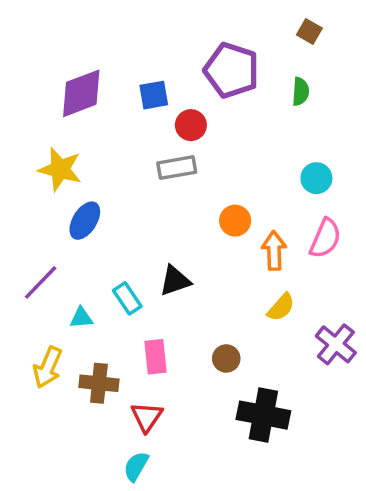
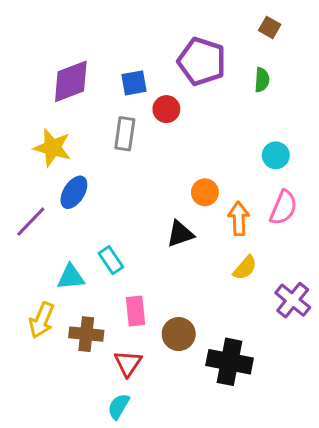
gray rectangle: (177, 168) -> (125, 134), moved, turned -72
black triangle: (175, 281) -> (180, 234), moved
purple line: (41, 282) -> (31, 222), moved
cyan triangle: (81, 318) -> (71, 277), size x1.4
brown circle: (226, 358) -> (179, 334), moved, size x1.4

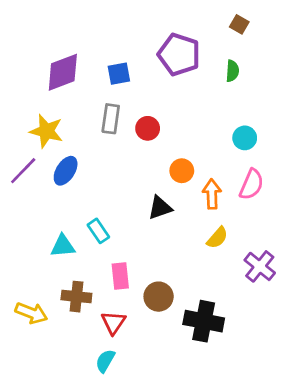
red circle: (166, 109) -> (148, 128), moved
purple line: (31, 222) -> (23, 171), moved
yellow arrow: (42, 320) -> (31, 313), moved, turned -92

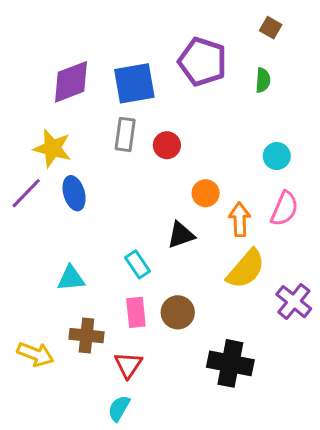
blue square: (119, 74) -> (134, 83), size x1.6
blue ellipse: (66, 171) -> (74, 193), turned -48
cyan rectangle: (98, 231) -> (138, 264), moved
yellow semicircle: (217, 238) -> (246, 269), size x1.6
brown circle: (159, 297) -> (178, 312), moved

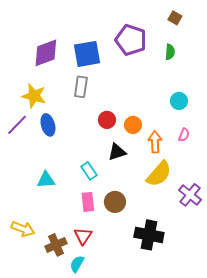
red circle: (167, 145) -> (107, 120), moved
pink semicircle: (285, 209) -> (184, 135), size x0.6
brown cross: (86, 336) -> (56, 245), moved, turned -30

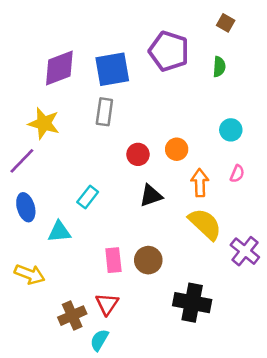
blue ellipse: (48, 125) -> (26, 207), moved
orange circle: (133, 125) -> (177, 149), moved
cyan rectangle: (89, 171) -> (88, 197), moved, turned 72
yellow semicircle: (159, 174) -> (205, 224), turned -88
yellow arrow: (23, 229) -> (30, 274), moved

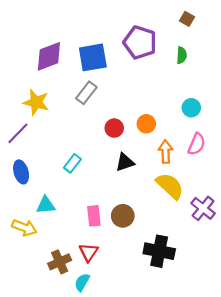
gray rectangle: (104, 112) -> (86, 93), turned 30
pink semicircle: (237, 174) -> (197, 144), size x1.5
cyan triangle: (59, 232) -> (46, 205), moved

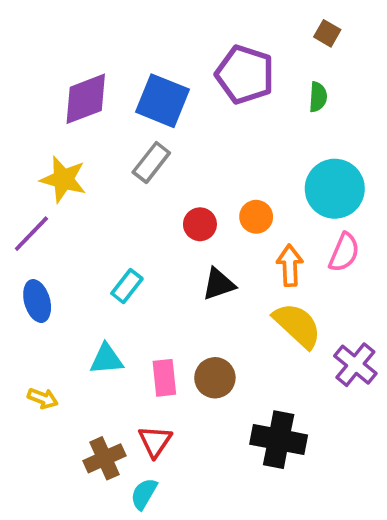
blue square: (93, 57) -> (163, 101), turned 32
cyan circle: (191, 108) -> (335, 189), size x1.8
cyan triangle: (46, 205) -> (106, 359), moved
yellow arrow: (24, 228) -> (43, 398), size x0.7

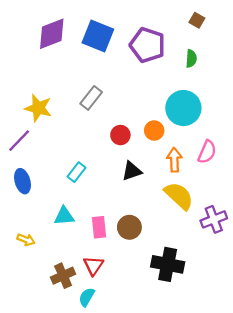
purple diamond: (86, 99) -> (52, 34), moved
blue square: (163, 101) -> (98, 36), moved
cyan circle: (335, 189) -> (183, 108), moved
purple cross: (355, 365) -> (214, 219), turned 30

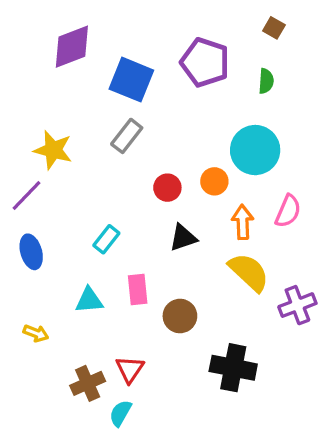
blue square: (98, 36) -> (131, 80), moved
pink rectangle: (99, 227) -> (138, 289), moved

